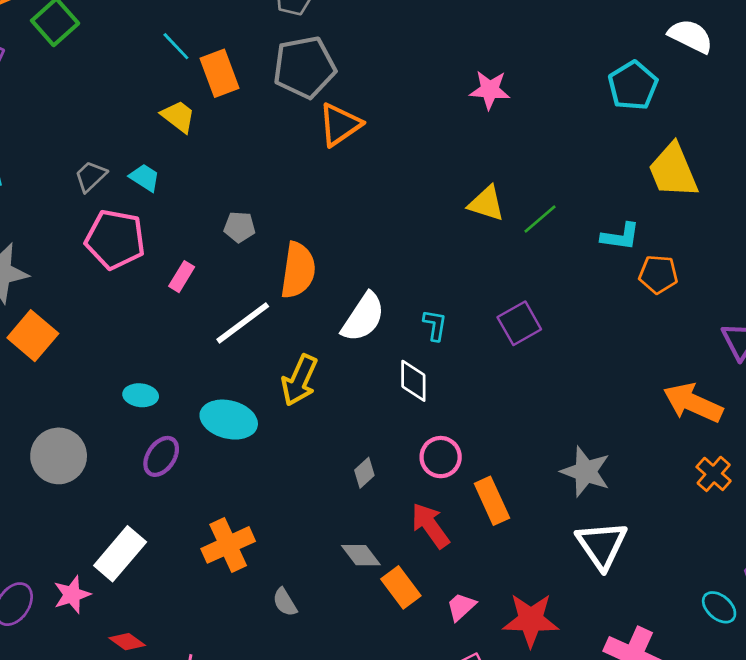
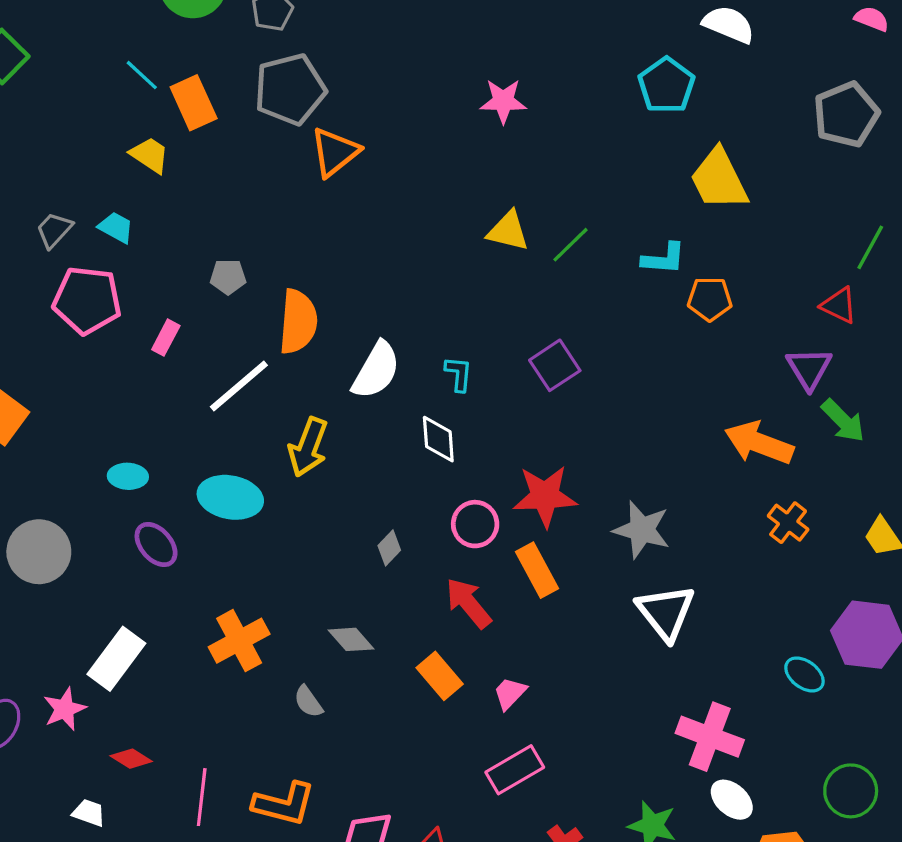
purple ellipse: (161, 456) -> (156, 545), turned -72
gray diamond: (361, 555) -> (351, 639), moved
red star: (531, 620) -> (545, 496), moved

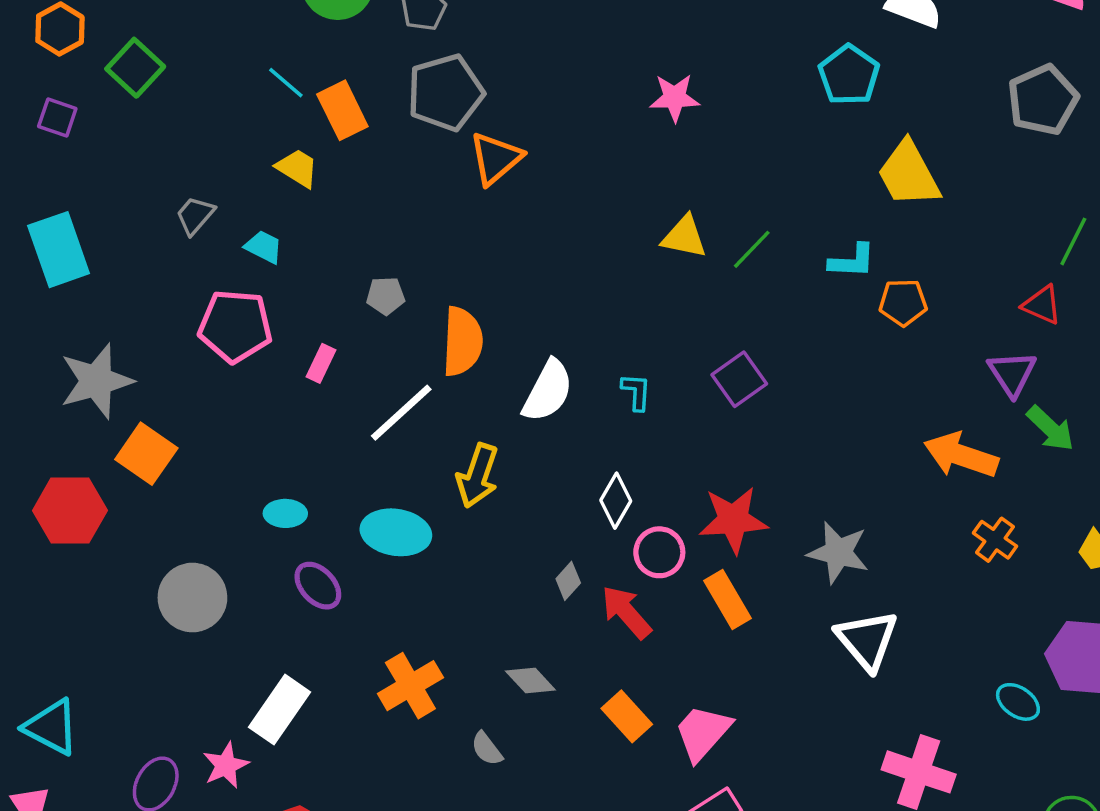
gray trapezoid: (54, 230) -> (195, 215), moved
white diamond: (438, 439) -> (616, 501), moved, turned 36
red arrow: (468, 603) -> (626, 612), moved
pink trapezoid: (510, 693) -> (703, 733), size x1.6

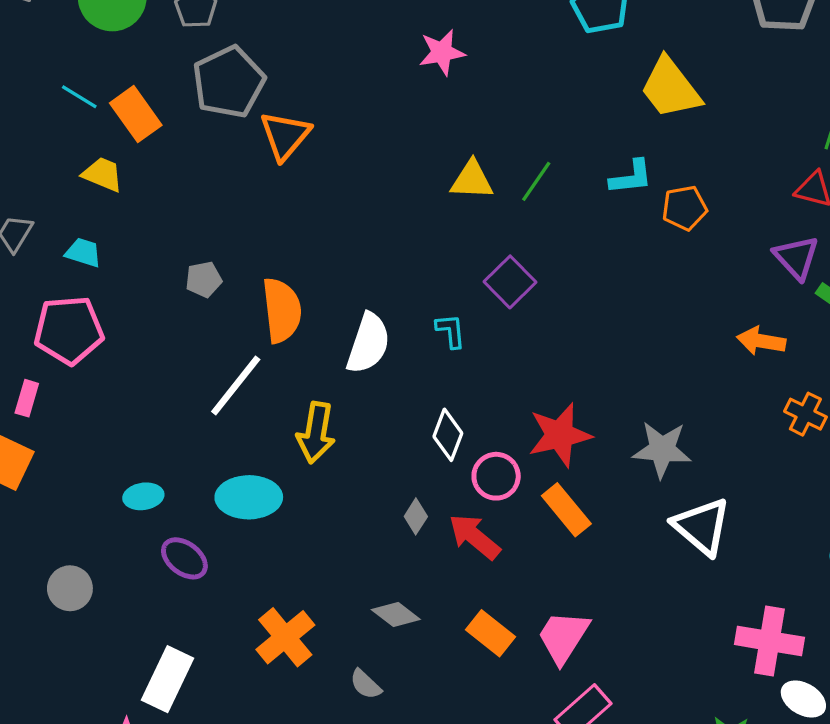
pink rectangle: (321, 363) -> (27, 398), moved
purple square: (739, 379) -> (510, 282), moved
orange arrow: (961, 455) -> (761, 341), size x0.7
gray circle: (192, 598) -> (70, 588), size x0.7

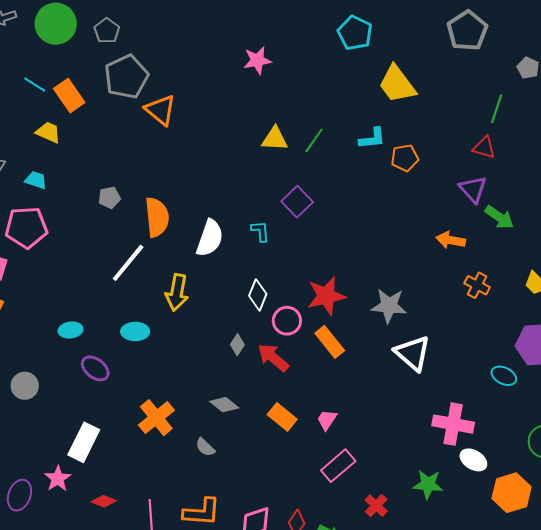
orange triangle: (285, 135) -> (160, 110), turned -32
cyan ellipse: (249, 497) -> (135, 331), size x0.7
pink trapezoid: (563, 637) -> (327, 420), size x0.6

